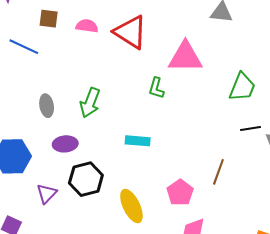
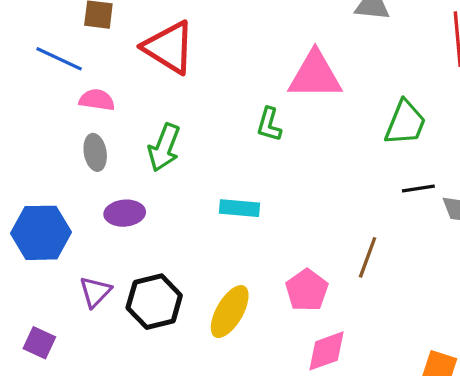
pink semicircle: (87, 26) -> (97, 100), moved
red triangle: (130, 32) -> (169, 47), moved
black hexagon: (86, 179) -> (154, 302), moved
yellow ellipse: (131, 206) -> (230, 312), turned 56

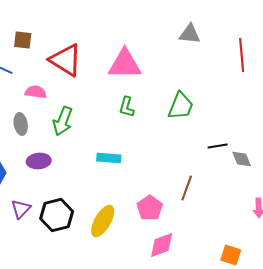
pink triangle: (315, 75) -> (125, 64), moved
pink semicircle: (97, 100) -> (36, 92), moved
green trapezoid: (405, 123) -> (181, 106), moved

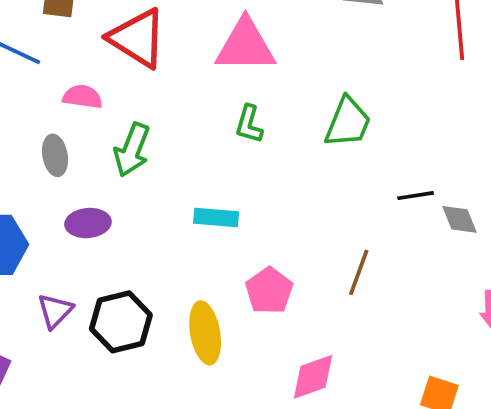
pink pentagon: (150, 208) -> (269, 291), moved
yellow ellipse: (103, 221) -> (205, 333), turned -40

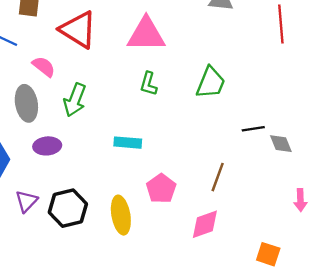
pink semicircle: (82, 97) -> (44, 67), turned 30
gray ellipse: (55, 155) -> (26, 103), size x1.4
pink diamond: (313, 377) -> (205, 224), moved

